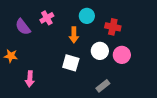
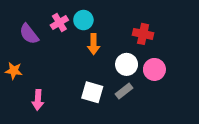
cyan circle: (87, 16) -> (83, 20), moved
white square: (71, 63) -> (92, 92), moved
gray rectangle: (103, 86) -> (124, 91), moved

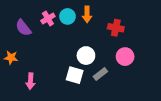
orange arrow: (94, 44) -> (87, 14), moved
white circle: (127, 64) -> (86, 56), moved

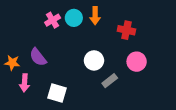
purple semicircle: (23, 28) -> (38, 57), moved
white square: (75, 75) -> (57, 93), moved
pink arrow: (30, 81) -> (25, 83), moved

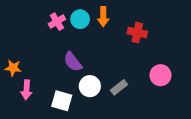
purple semicircle: (38, 57) -> (73, 62), moved
white circle: (94, 60) -> (90, 86), moved
pink circle: (137, 62) -> (160, 75), moved

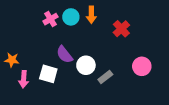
red cross: (137, 33) -> (121, 29), turned 35
white circle: (90, 86) -> (86, 65), moved
white square: (62, 101) -> (48, 74), moved

